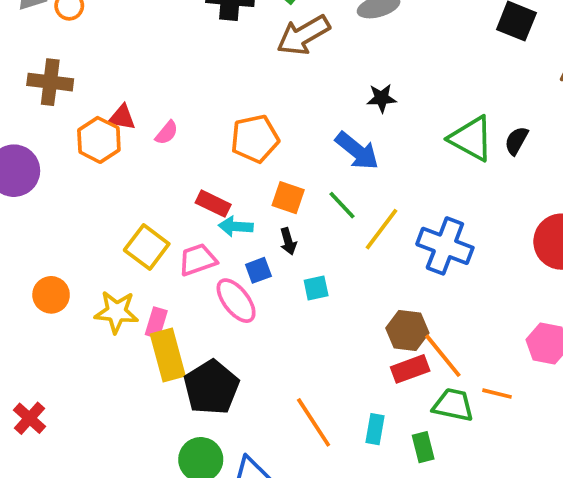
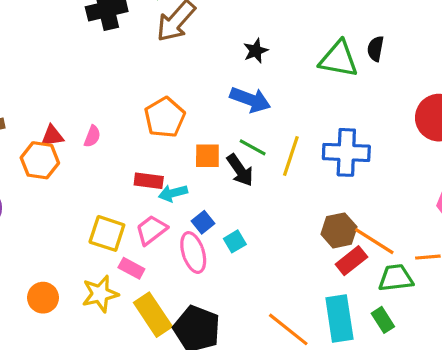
black arrow: (288, 241) -> (240, 170), moved, size x1.5
cyan square: (316, 288) -> (235, 241), moved
pink ellipse: (236, 301) -> (193, 253), turned 39
pink rectangle: (156, 323) -> (131, 268), moved, turned -60
cyan rectangle: (375, 429) -> (339, 319), size x1.8

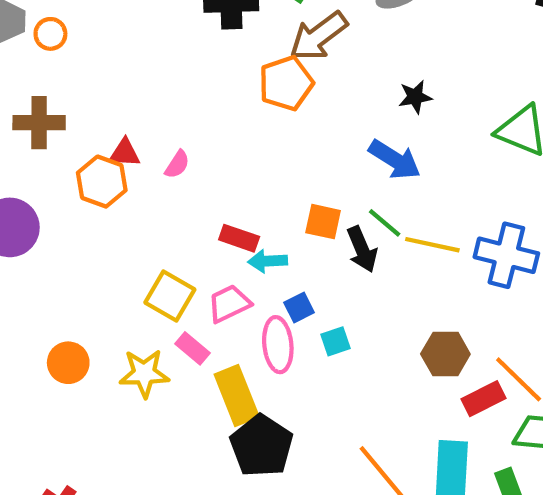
orange pentagon: (165, 117) -> (286, 83), moved
yellow line: (291, 156) -> (432, 245), turned 72
brown hexagon: (339, 230) -> (445, 354), moved
yellow rectangle: (153, 315) -> (237, 396), moved

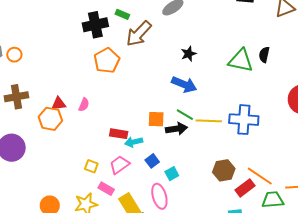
orange pentagon: (286, 83) -> (107, 61), moved
black arrow: (362, 249) -> (176, 129), turned -65
yellow square: (170, 296) -> (91, 166), size x0.6
pink ellipse: (278, 345) -> (159, 196), moved

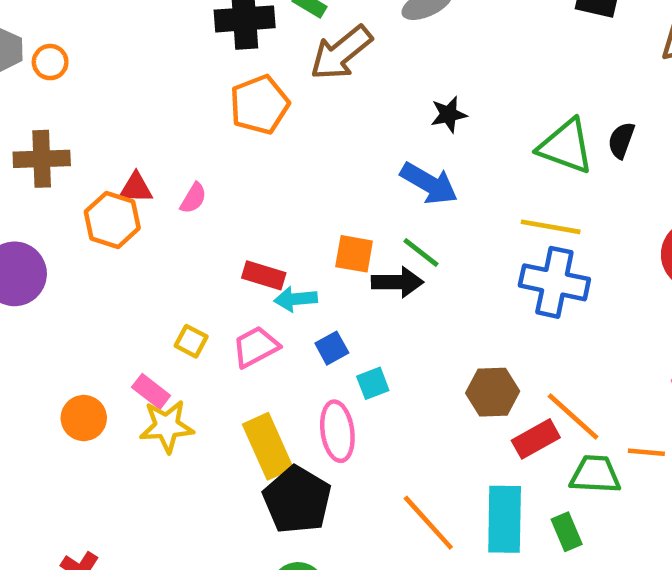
yellow line: (209, 121) -> (551, 227), moved
pink rectangle: (106, 189) -> (151, 391), moved

